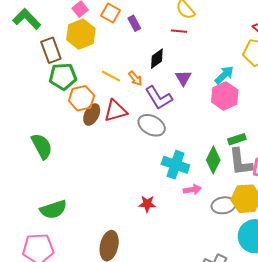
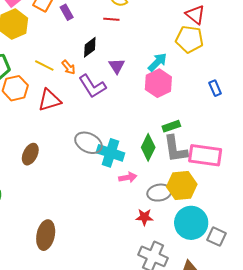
brown ellipse: (92, 115) -> (30, 154), moved
gray ellipse: (152, 125) -> (88, 143), moved
red star: (147, 204) -> (144, 217), moved

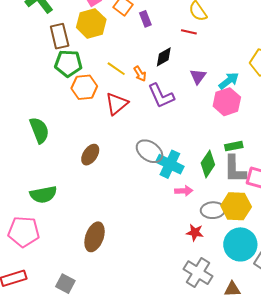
purple triangle: (117, 66) -> (198, 76), moved
red triangle: (49, 100) -> (117, 104), turned -30

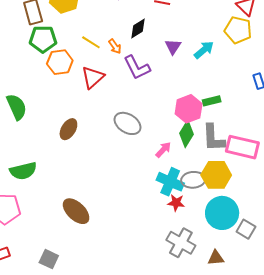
pink hexagon: (227, 102) -> (189, 109), moved
green rectangle: (234, 146) -> (212, 101), moved
cyan cross: (170, 164) -> (170, 182), moved
pink arrow: (184, 191) -> (163, 150), moved, turned -42
brown ellipse: (95, 237) -> (76, 211), turned -64

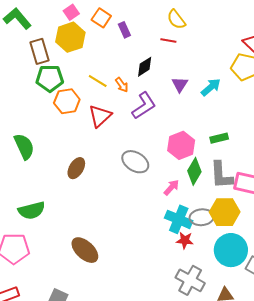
purple L-shape: (137, 68) -> (144, 106), turned -96
pink hexagon: (189, 109) -> (181, 145), moved

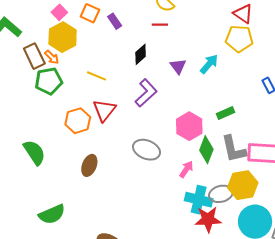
orange arrow: (122, 85) -> (52, 57), moved
orange hexagon: (67, 101) -> (78, 121), moved
red star: (185, 240) -> (208, 219), size x1.5

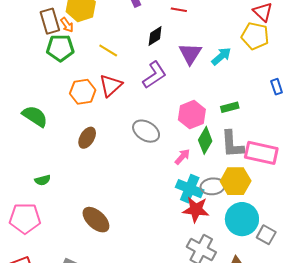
purple triangle: (178, 66) -> (190, 54), size x1.4
green semicircle: (34, 152) -> (35, 116), turned -32
green semicircle: (52, 214) -> (43, 180), size x0.6

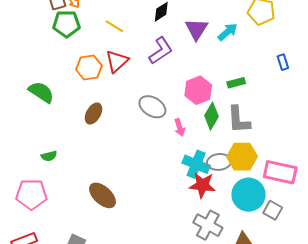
pink rectangle: (261, 153) -> (280, 172), moved
pink arrow: (182, 157) -> (180, 127), moved, turned 120

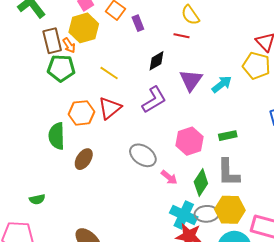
green semicircle: (41, 92) -> (57, 136), moved, turned -128
green diamond: (212, 116) -> (201, 183), moved
pink arrow: (180, 127) -> (169, 177), turned -36

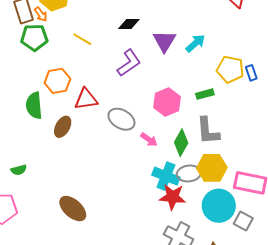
black diamond: (157, 61) -> (129, 24), turned 35
yellow pentagon: (256, 66) -> (230, 69), moved
red triangle: (110, 108) -> (86, 99), moved, turned 35

